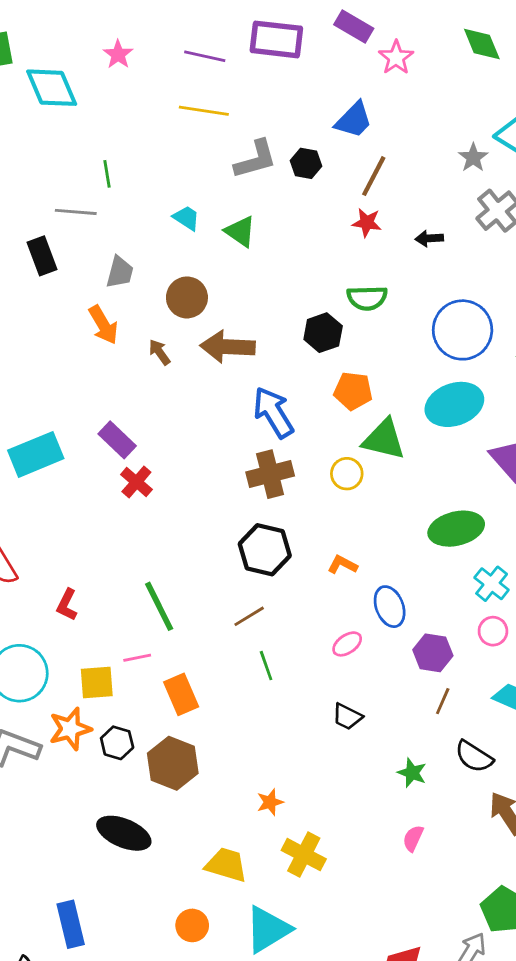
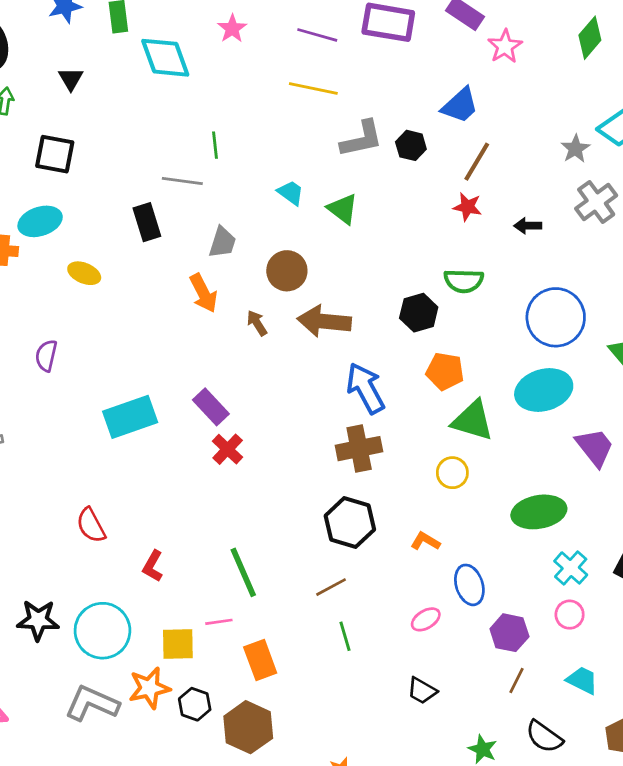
green diamond: (482, 44) -> (590, 38), turned 60
yellow circle: (347, 474) -> (452, 473), moved

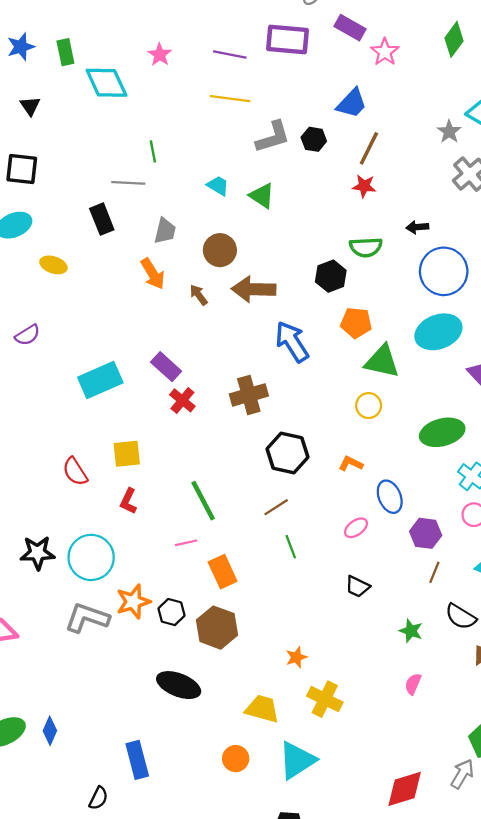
black arrow: (528, 226) -> (417, 227), moved
purple semicircle: (46, 356) -> (28, 335), turned -130
brown cross: (359, 449) -> (249, 395), moved
yellow square: (178, 644) -> (127, 454), moved

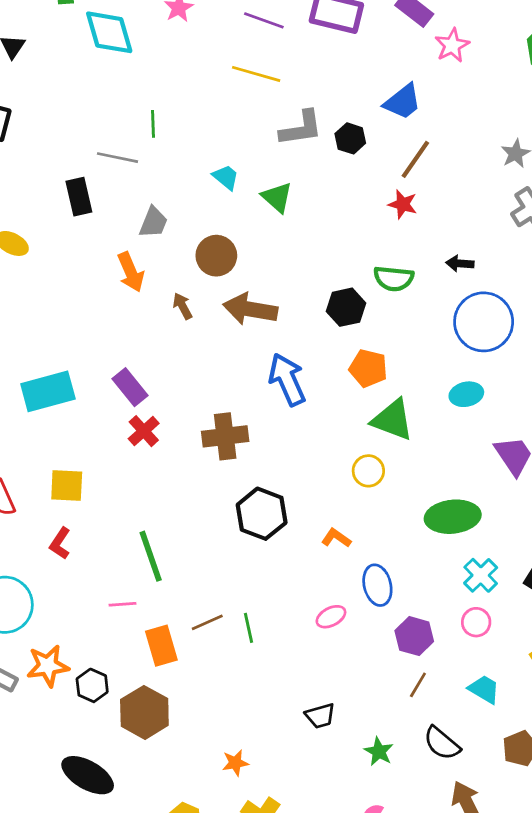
cyan ellipse: (438, 332) -> (466, 394), size x0.6
brown line: (276, 507) -> (207, 622), moved
black trapezoid: (357, 587) -> (320, 716), moved, turned -50

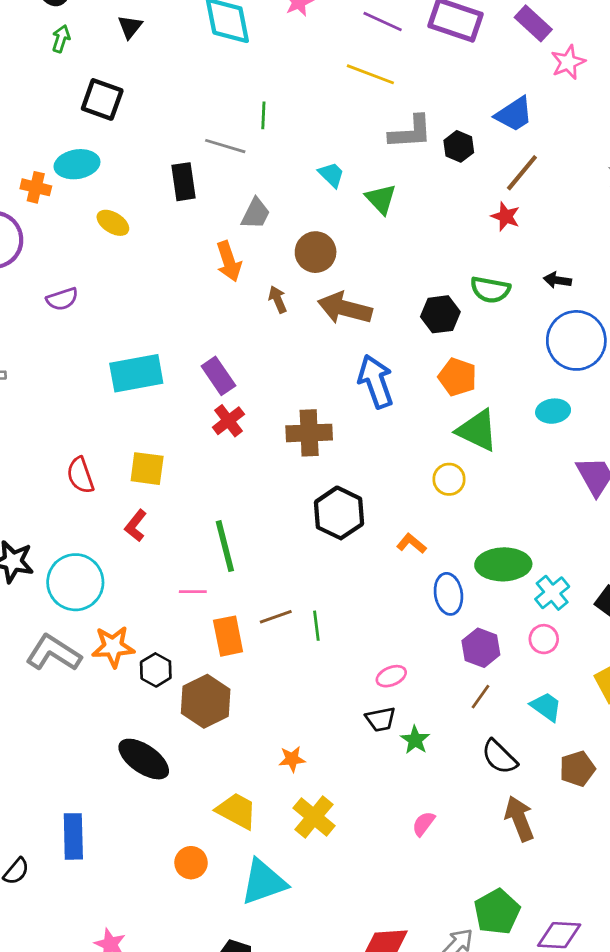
green ellipse: (453, 517) -> (503, 564), moved
pink ellipse: (331, 617) -> (391, 676), moved
green star: (379, 752) -> (415, 740), moved

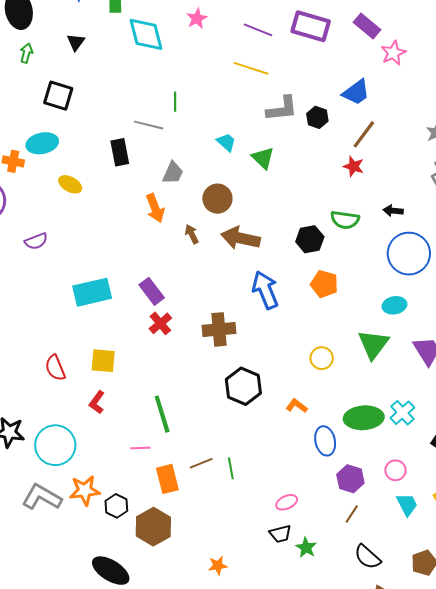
green triangle: (477, 430) -> (373, 344), moved, turned 44
cyan cross: (552, 593) -> (402, 413), moved
cyan trapezoid: (546, 707) -> (407, 505), moved, turned 30

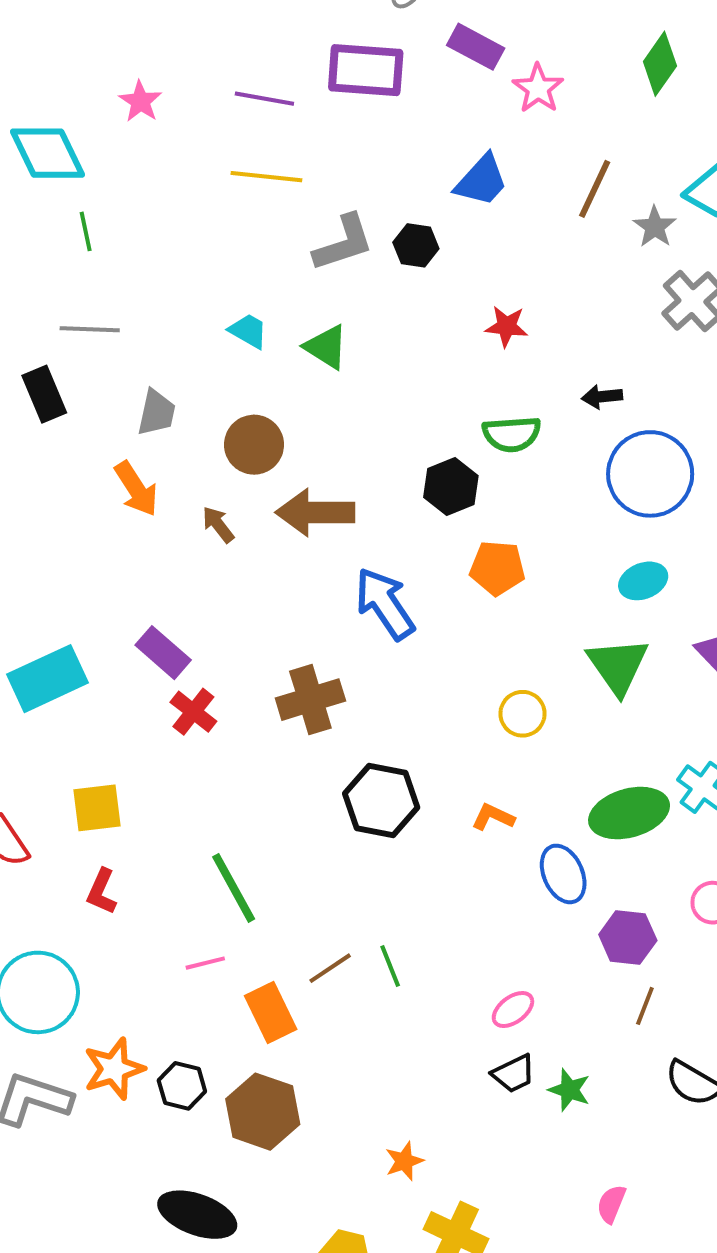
green line: (175, 102) -> (86, 231), moved
brown line: (364, 134) -> (595, 189), moved

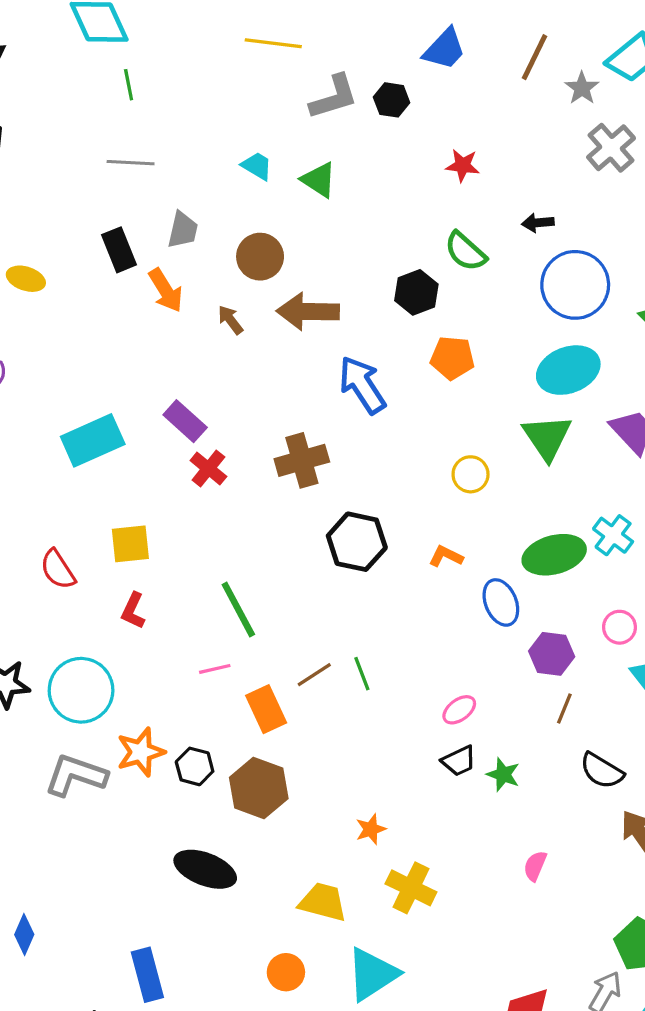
black rectangle: (44, 394) -> (119, 250), moved
green semicircle: (512, 434) -> (465, 251), turned 45
cyan ellipse: (643, 581) -> (568, 370), size x1.6

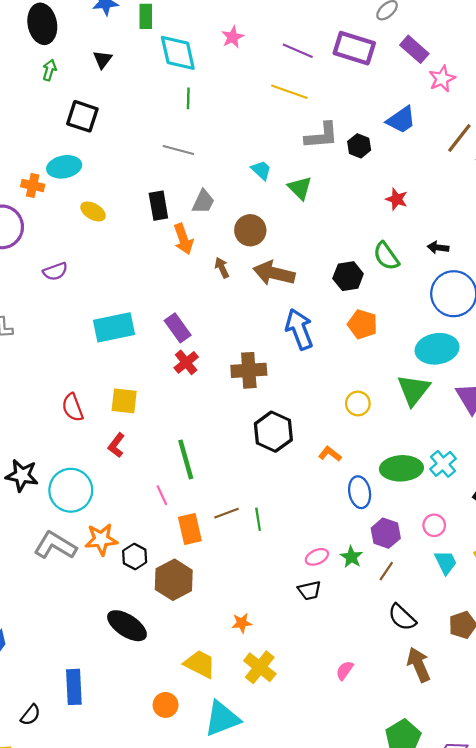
pink line: (215, 669) -> (162, 495), turned 66
green star: (503, 775) -> (351, 557), moved

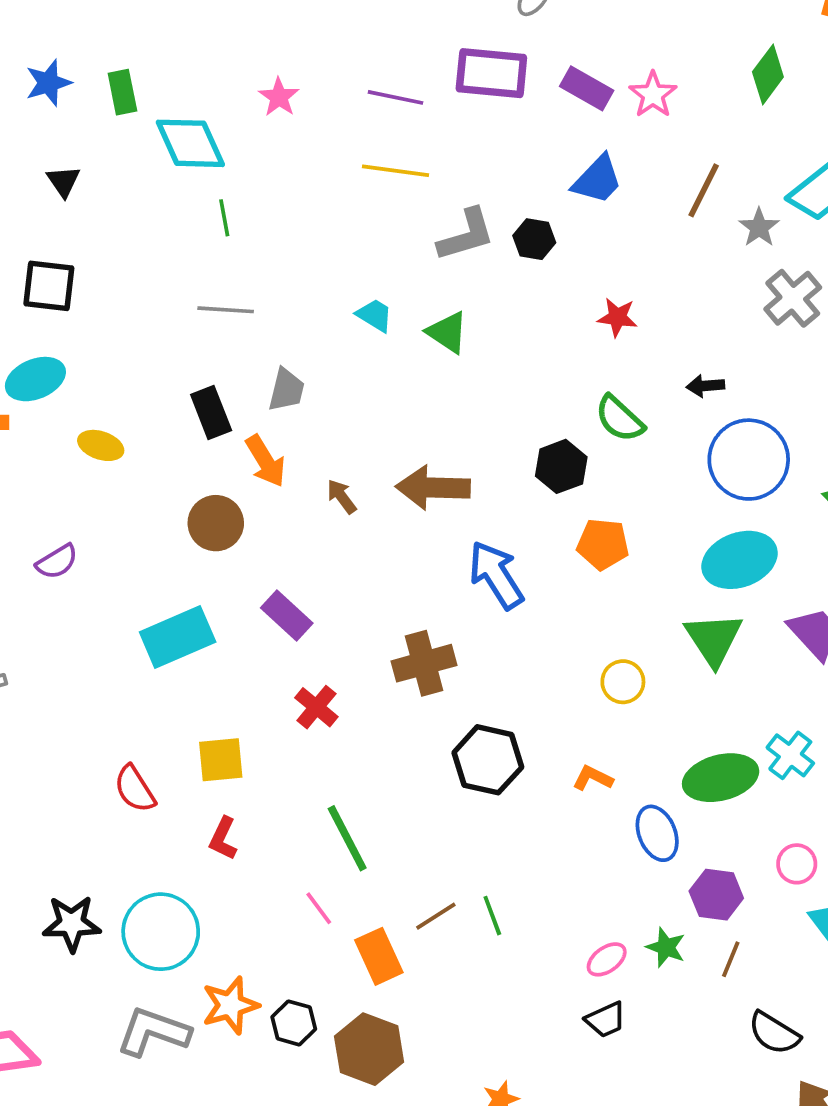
purple rectangle: (414, 49) -> (587, 88), moved
brown circle: (250, 230) -> (216, 523), moved
red cross: (186, 362) -> (316, 707), moved

